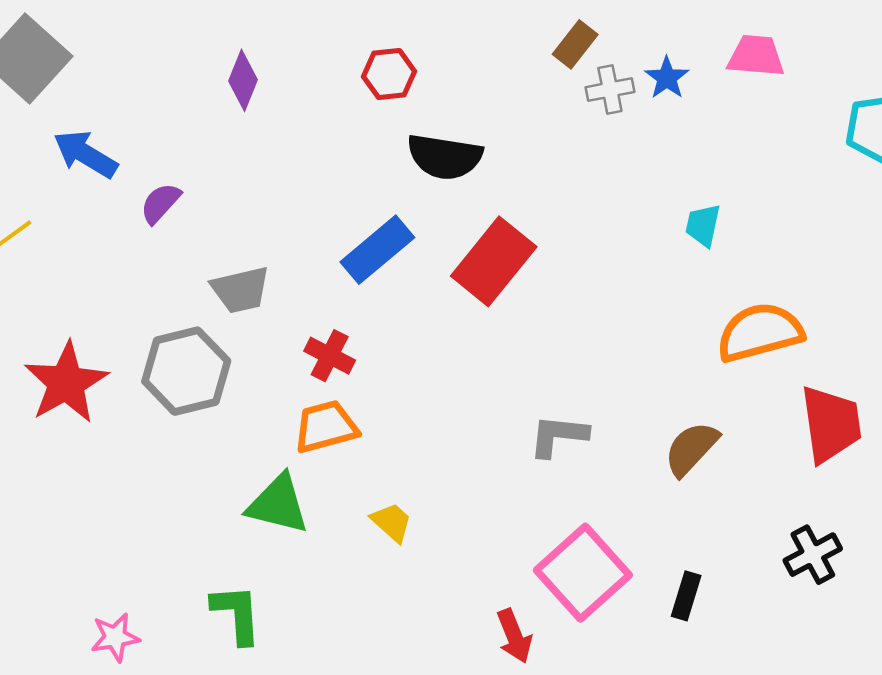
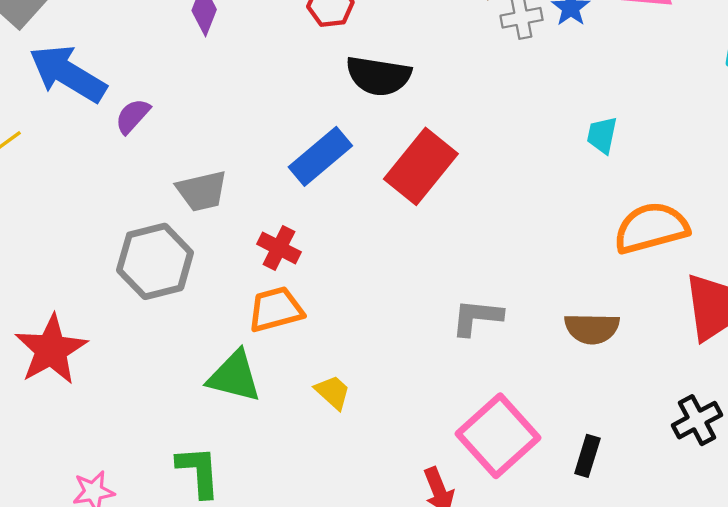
blue arrow: (85, 154) -> (68, 74), size x1.4
red star: (66, 383) -> (51, 350), moved
brown semicircle: (691, 449) -> (592, 328), turned -132

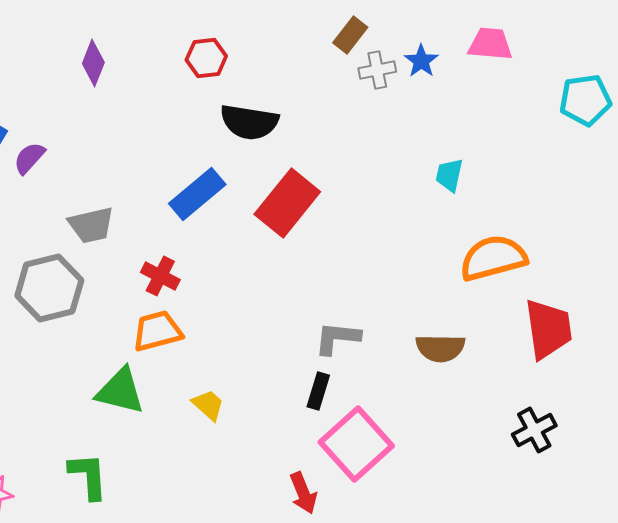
black rectangle: (587, 456) -> (318, 391), moved

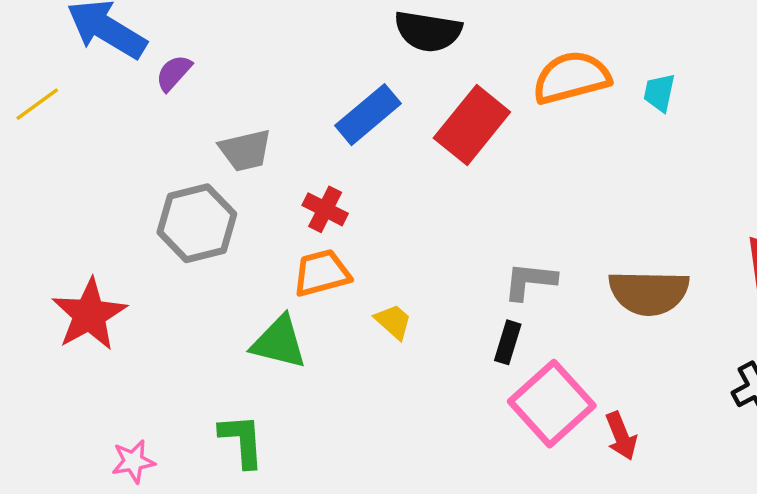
orange semicircle: (493, 258) -> (571, 78), moved
brown semicircle: (440, 348) -> (649, 293), size x1.4
yellow trapezoid: (208, 405) -> (393, 321), moved
red arrow: (303, 493) -> (621, 436), moved

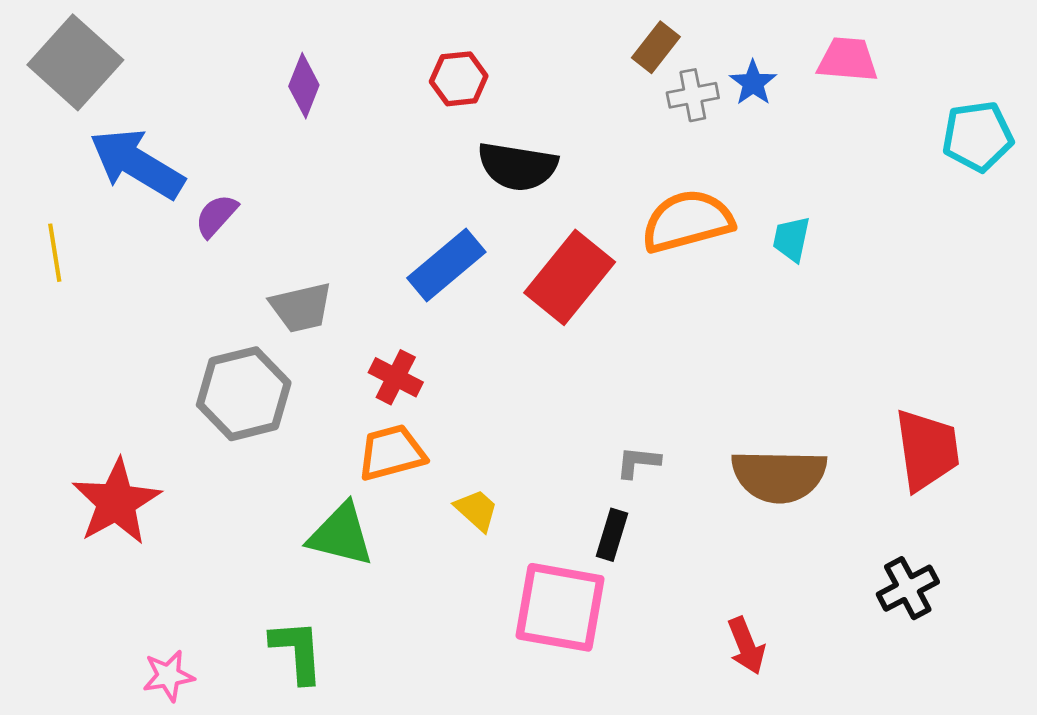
yellow line: (37, 104) -> (55, 253), turned -63
gray L-shape: (530, 281) -> (638, 462), size x0.7
pink square: (552, 404) -> (560, 607), moved, turned -38

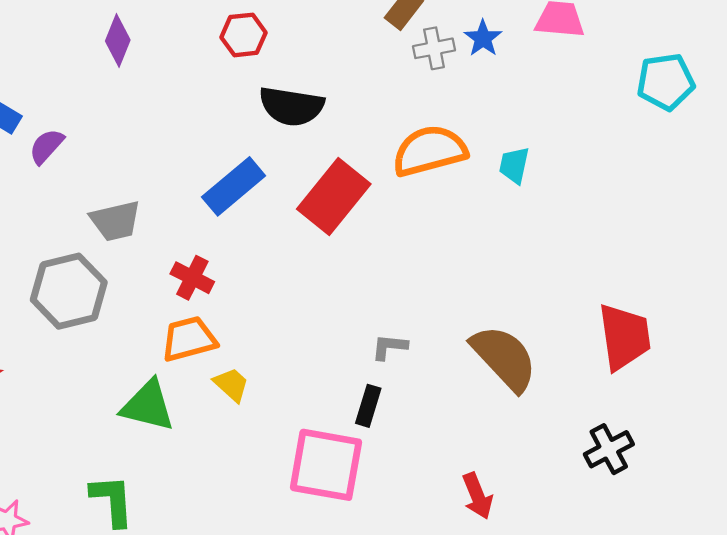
brown semicircle: (779, 476) -> (504, 358), turned -134
yellow trapezoid: (476, 510) -> (231, 385), moved

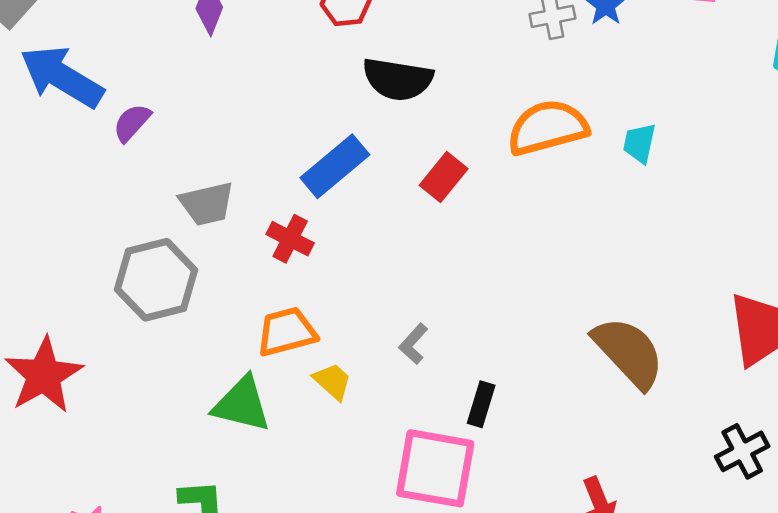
red rectangle: (334, 196) -> (444, 177), size x0.6
red cross: (192, 278) -> (290, 239), moved
gray L-shape: (389, 347) -> (413, 344), moved, turned -54

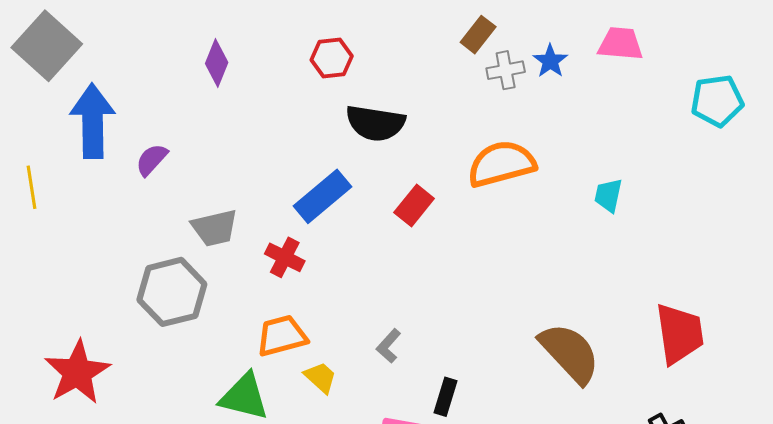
blue arrow: (62, 77) -> (93, 121), turned 58
cyan trapezoid: (639, 143) -> (608, 195), moved

